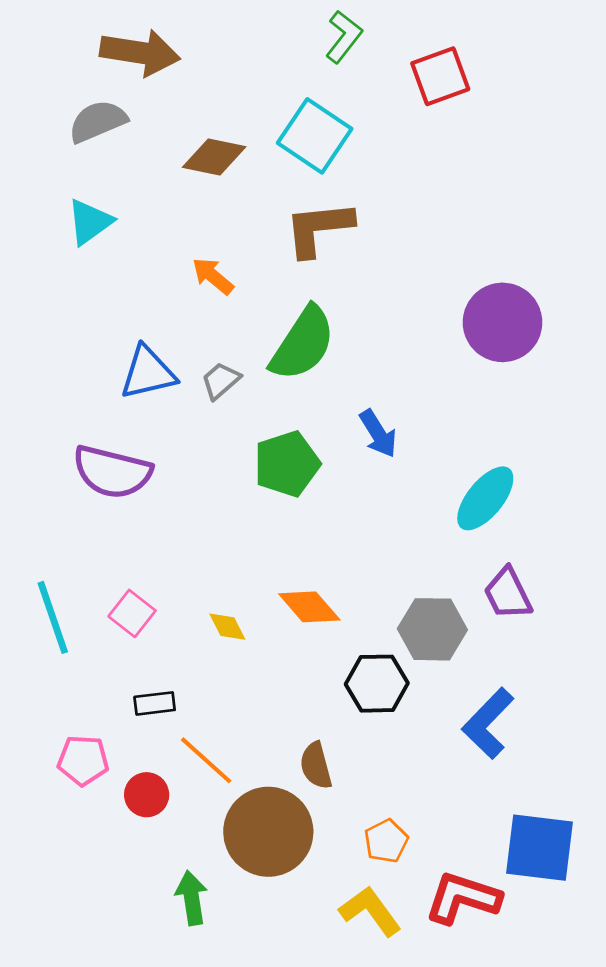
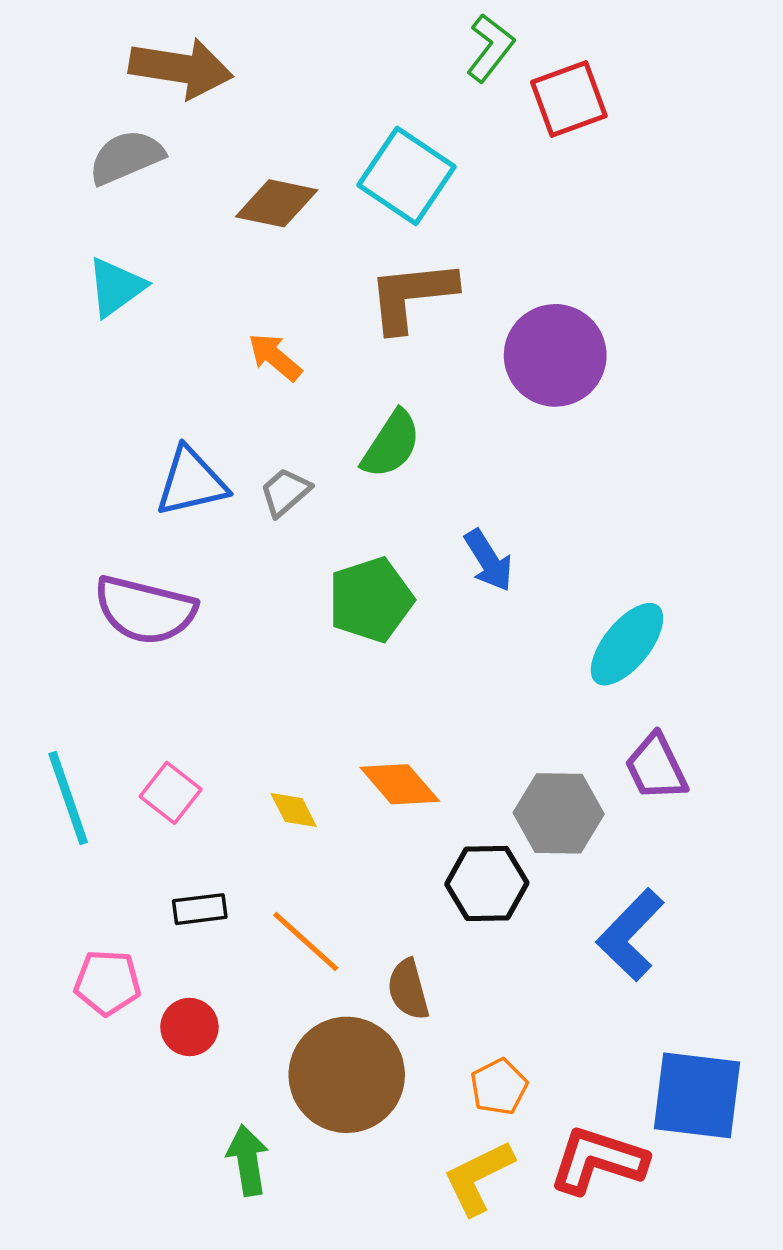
green L-shape: (344, 37) -> (490, 48), moved
purple circle: (502, 322) -> (555, 355), moved
green semicircle: (303, 344) -> (391, 444), size x0.7
orange line: (206, 760) -> (306, 942), moved
yellow L-shape: (370, 911) -> (478, 1177), turned -80

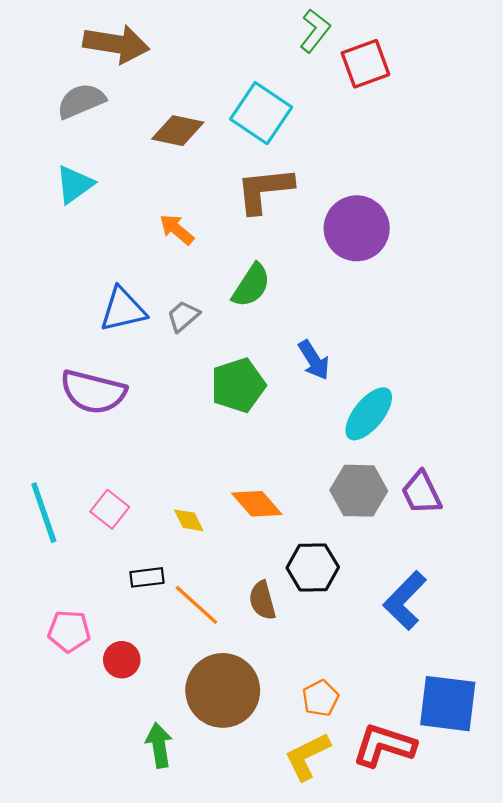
cyan ellipse: (627, 644) -> (369, 414), moved
gray hexagon: (559, 813) -> (359, 491), moved
black rectangle: (200, 909) -> (147, 577), moved
brown semicircle: (408, 989) -> (262, 600), moved

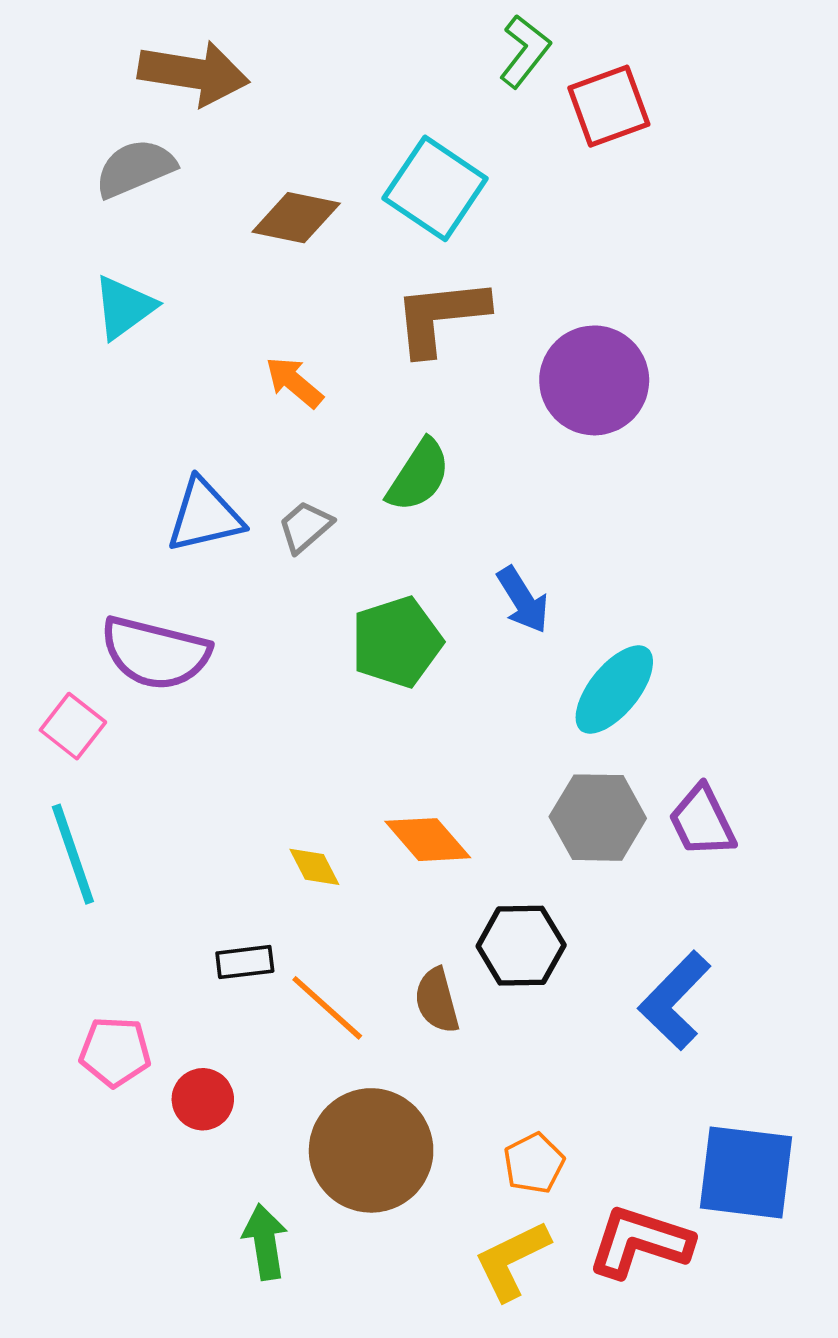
pink square: (110, 509) -> (73, 726), moved

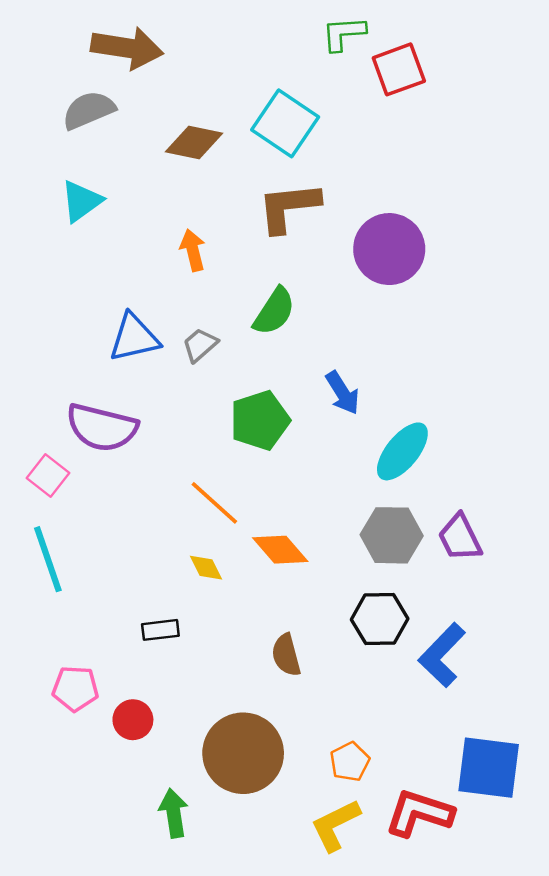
green L-shape: (525, 51) -> (344, 33), turned -132
orange arrow: (294, 382) -> (193, 250), turned 36
black hexagon: (521, 946) -> (380, 619), moved
orange line: (327, 1008) -> (214, 503), moved

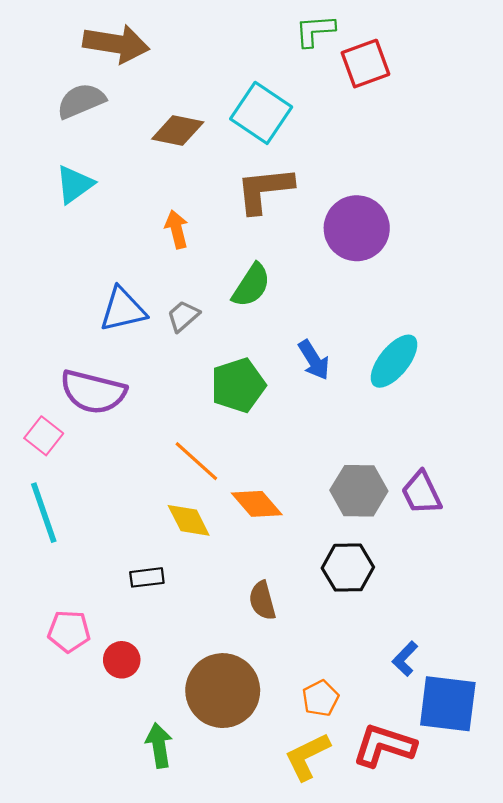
cyan ellipse: (402, 451) -> (394, 361), moved
yellow diamond: (206, 568) -> (189, 520), size x1.4
blue L-shape: (442, 655) -> (405, 659), moved, size x0.6

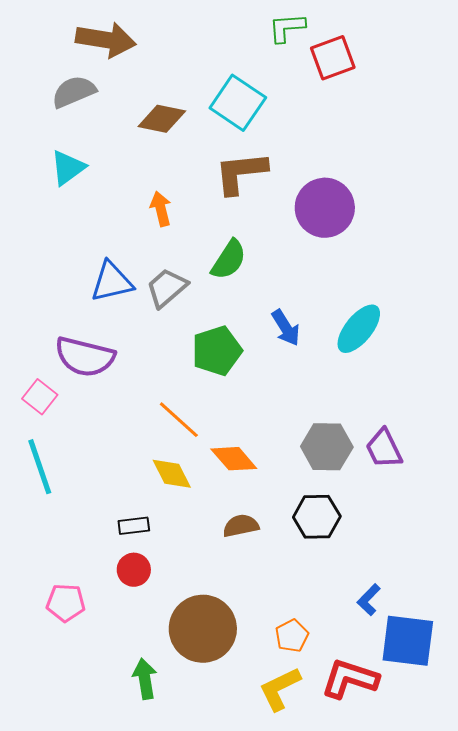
gray trapezoid: (183, 316) -> (167, 288), size x1.4
brown semicircle: (262, 601) -> (241, 526), moved, turned 93
pink pentagon: (69, 631) -> (66, 603), moved
red circle: (122, 660) -> (134, 570), moved

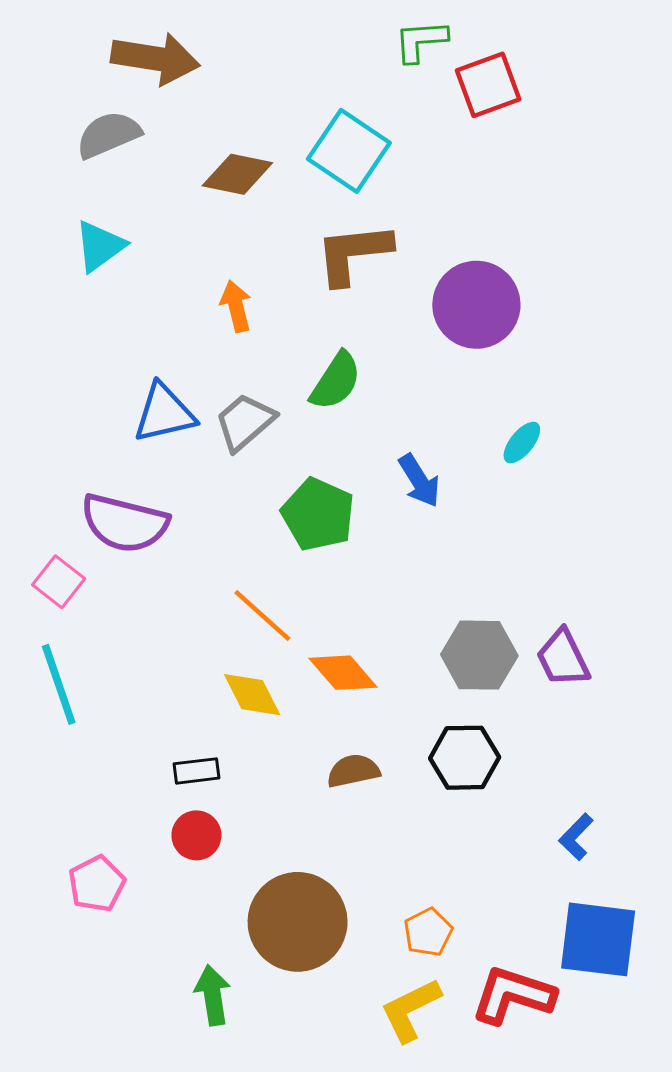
cyan ellipse: (359, 329) -> (522, 443), moved, size x0.6
green pentagon: (217, 351) -> (318, 514), turned -30
blue L-shape: (369, 600) -> (576, 837), moved
pink pentagon: (66, 603) -> (97, 884), turned -30

